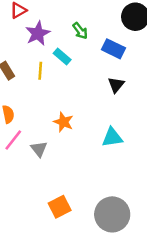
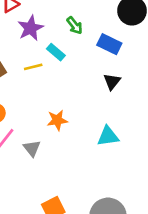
yellow line: (40, 71) -> (33, 67), turned 72
orange star: (63, 122) -> (57, 120), turned -30

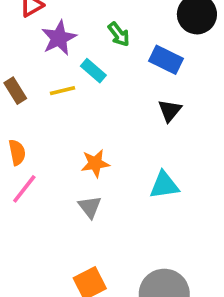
gray triangle: (32, 148) -> (90, 207), moved

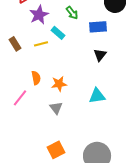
blue rectangle: (166, 60) -> (98, 27), turned -30
orange semicircle: (17, 152) -> (36, 78), moved

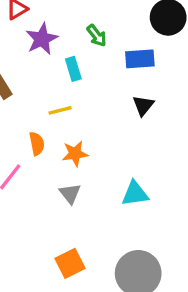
cyan rectangle: (58, 33) -> (73, 69), turned 32
yellow line: (41, 44) -> (60, 110), moved
cyan triangle: (97, 96) -> (135, 194), moved

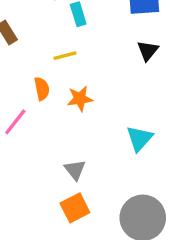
gray triangle: (70, 194) -> (75, 170), moved
cyan triangle: (135, 194) -> (139, 138), turned -40

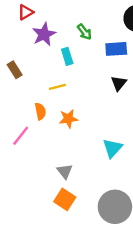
orange square: (75, 208) -> (65, 199), turned -30

